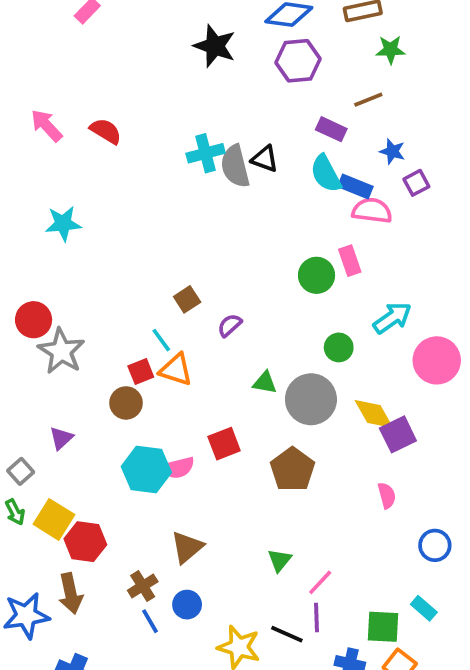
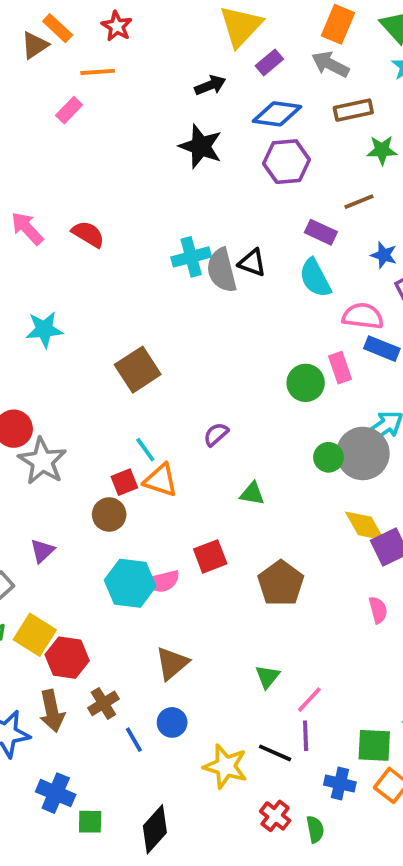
blue rectangle: (355, 187) -> (382, 349), moved
brown square: (187, 299) -> (138, 370), moved, size x1.6
gray circle: (311, 399) -> (363, 453), moved
brown cross: (143, 586) -> (103, 703), moved

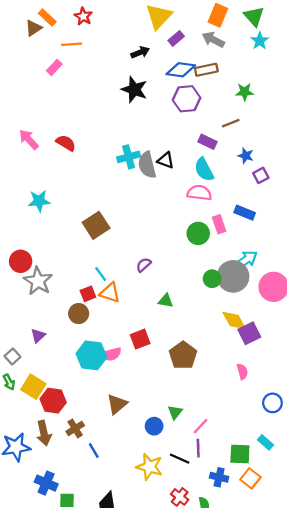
brown rectangle: (353, 110) -> (206, 70), moved
pink semicircle: (363, 316) -> (199, 193), moved
blue circle: (172, 722) -> (154, 426), moved

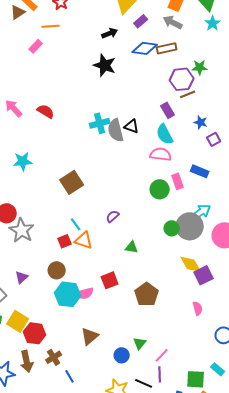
purple hexagon: (187, 99) -> (182, 79), moved
purple rectangle: (207, 142) -> (168, 110), turned 35
brown circle: (79, 314) -> (57, 270), moved

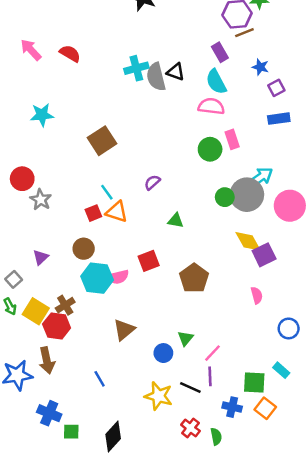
blue rectangle: (200, 171) -> (279, 119), moved, turned -30
gray star: (22, 230) -> (41, 200), size x0.7
brown cross: (54, 357) -> (65, 305), moved

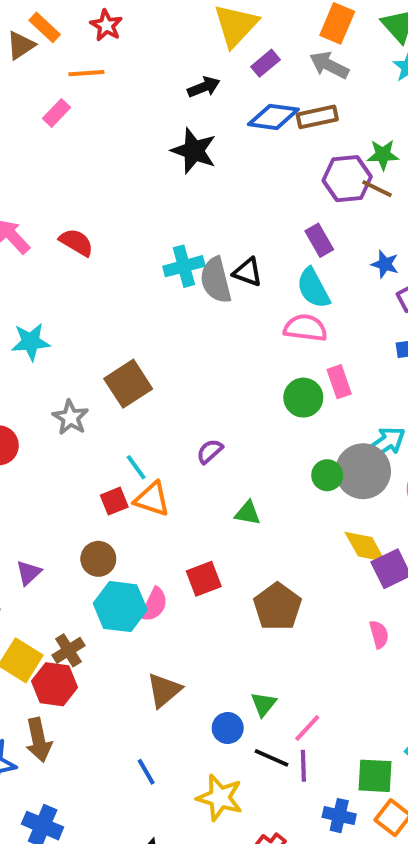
brown line: (244, 33) -> (377, 189), moved, turned 48
gray star: (41, 200) -> (70, 417), moved
pink semicircle: (118, 277) -> (154, 605), turned -50
blue line: (100, 379) -> (146, 772), moved
black line: (190, 387) -> (271, 758), moved

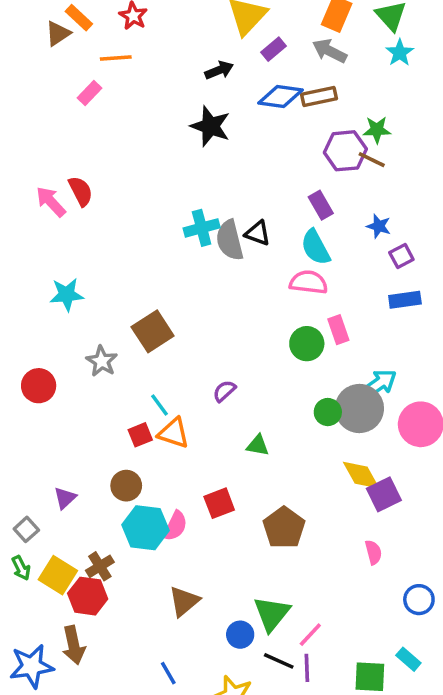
red semicircle: (76, 242) -> (81, 191), moved, turned 32
green triangle: (264, 704) -> (272, 614), size x1.6

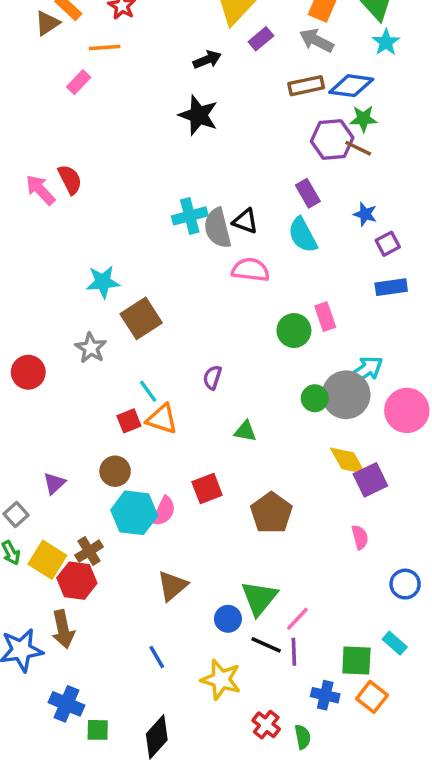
blue diamond: (280, 96) -> (351, 86), moved
pink semicircle: (309, 282) -> (251, 270), moved
cyan star: (67, 295) -> (103, 282), moved
purple semicircle: (224, 391) -> (212, 377), turned -30

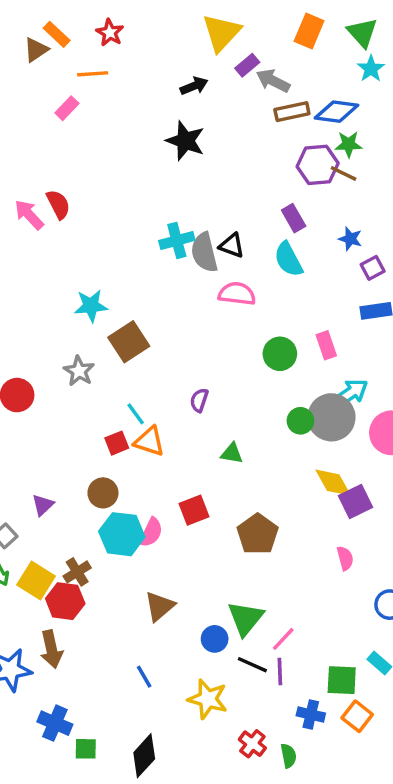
gray arrow: (317, 41) -> (273, 81), moved
pink rectangle: (325, 317) -> (326, 345), moved

